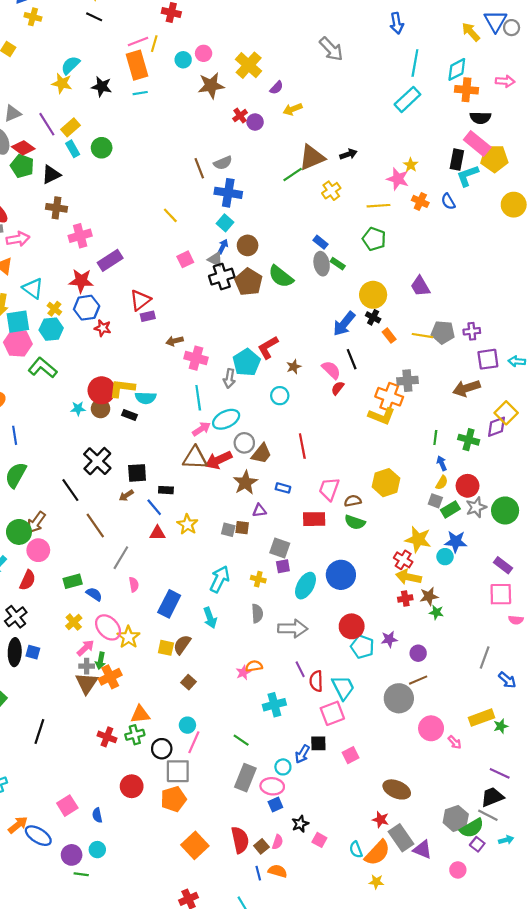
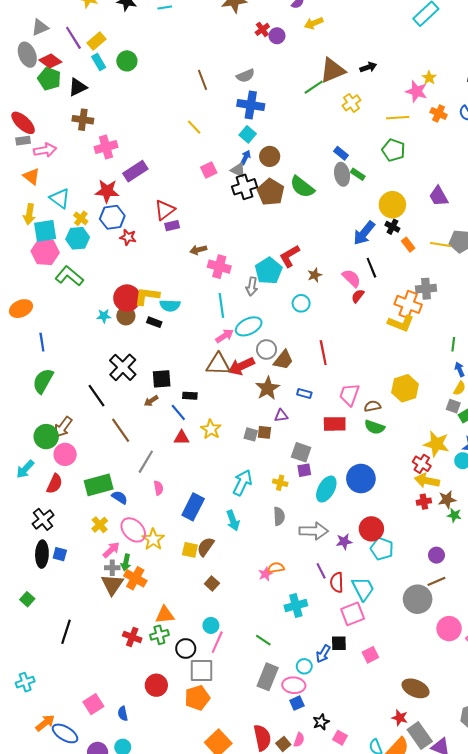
brown line: (199, 168) -> (202, 80), moved
green rectangle: (73, 581) -> (99, 485), size x1.5
purple star: (389, 639) -> (344, 541), moved
orange cross: (110, 677) -> (135, 578), turned -35

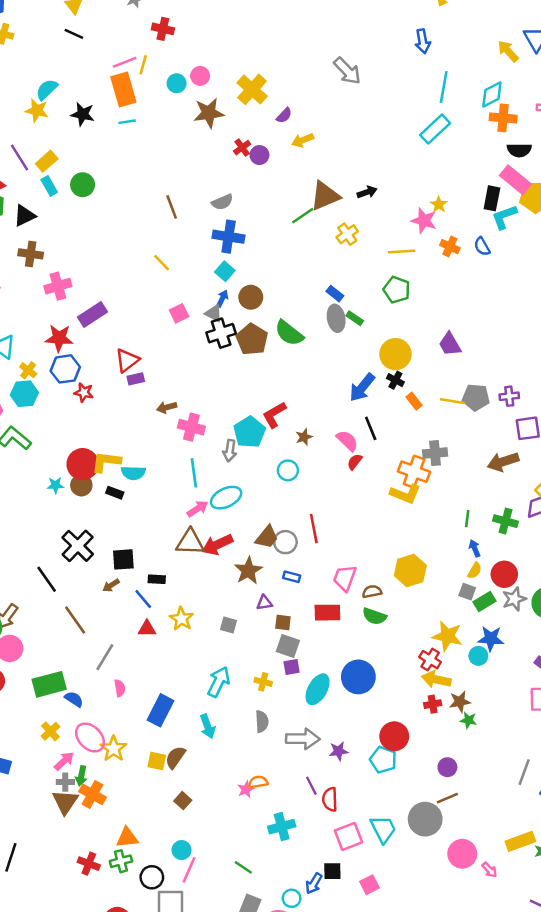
gray circle: (266, 349) -> (285, 542), moved
brown square: (264, 432) -> (283, 622), moved
red circle: (371, 529) -> (394, 736), moved
cyan trapezoid: (363, 589) -> (383, 829), moved

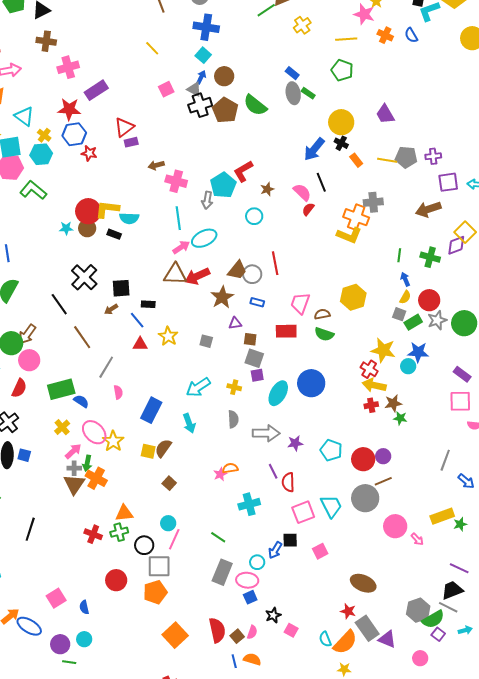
cyan arrow: (219, 682) -> (198, 387), turned -150
red circle: (394, 736) -> (363, 459), moved

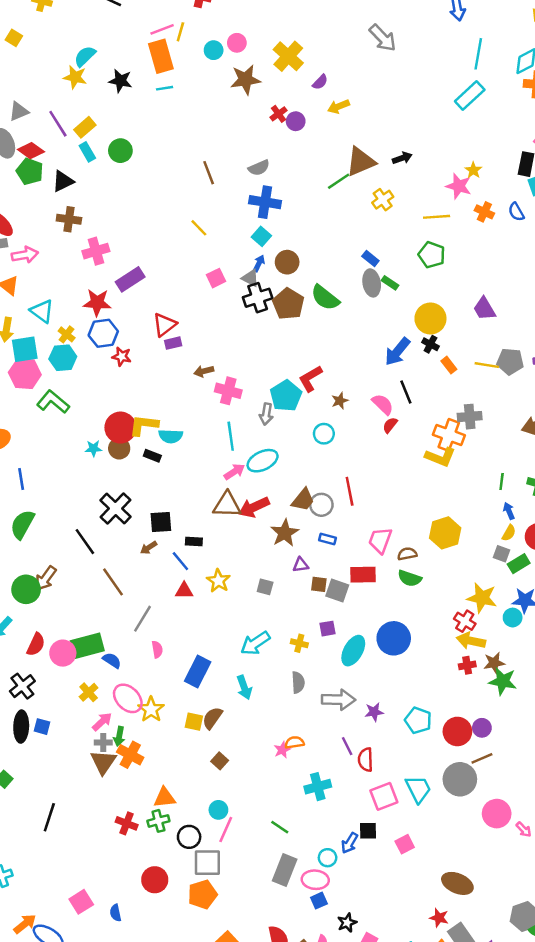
gray square: (254, 358) -> (337, 591), moved
pink circle: (29, 360) -> (63, 653), moved
green star: (400, 418) -> (503, 681), size x1.6

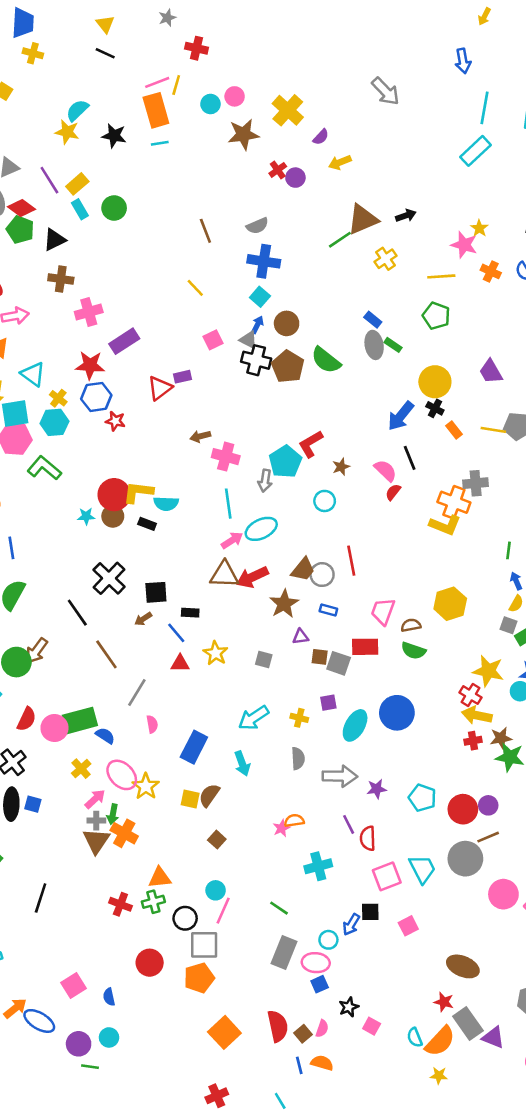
black cross: (258, 298) -> (256, 360), turned 32
purple rectangle: (173, 343) -> (183, 377), moved

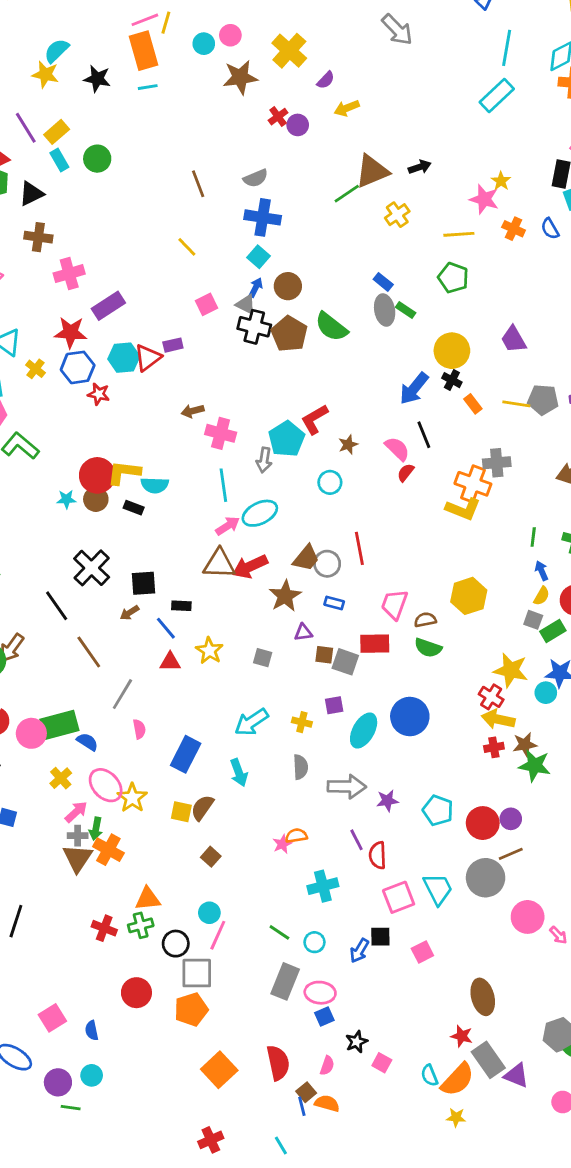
cyan hexagon: (54, 422) -> (124, 358), moved
cyan circle: (328, 940) -> (315, 942), moved
brown ellipse: (463, 966) -> (483, 997), turned 52
brown square: (303, 1034) -> (306, 1092), moved

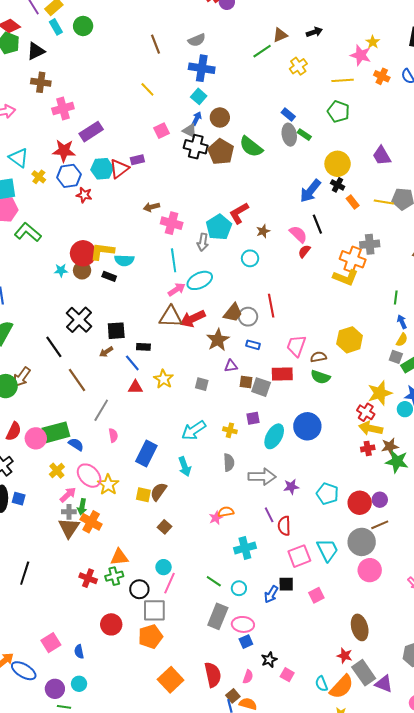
brown triangle: (372, 171) -> (280, 35), size x0.6
yellow star: (511, 670) -> (380, 393), turned -30
pink circle: (528, 917) -> (370, 570), moved

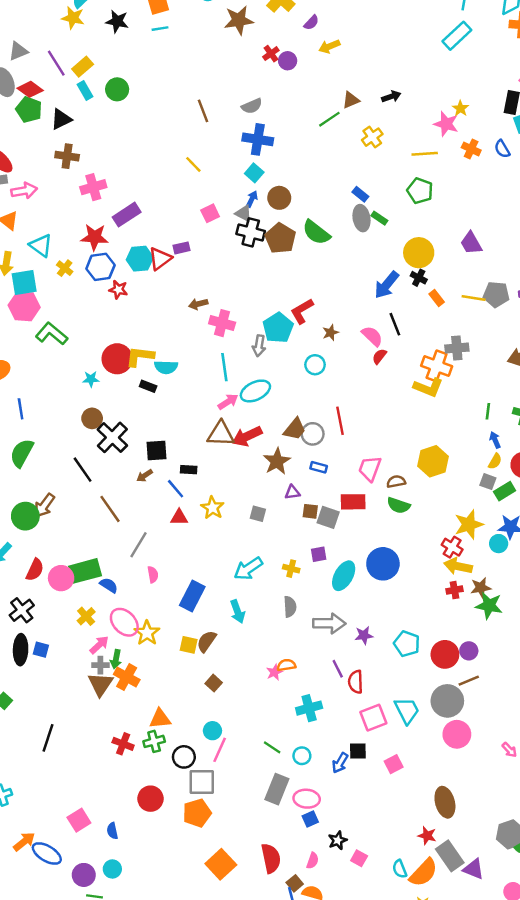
brown circle: (82, 270) -> (92, 418), moved

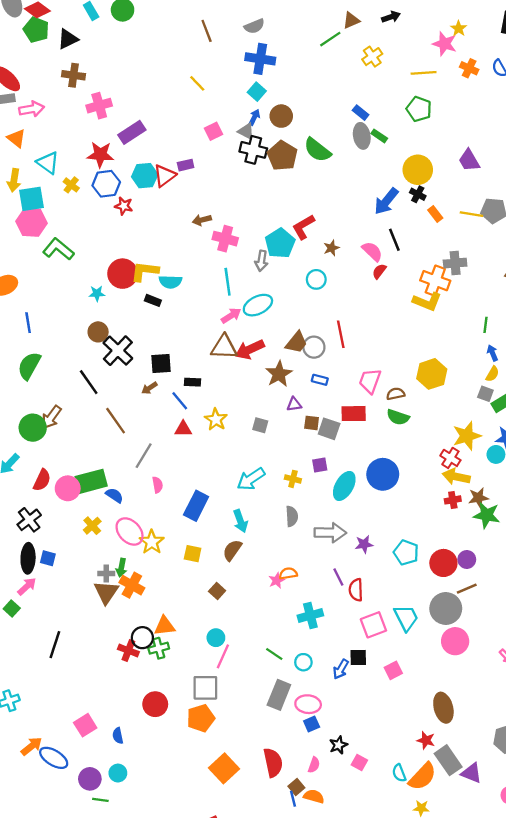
brown semicircle: (207, 641) -> (232, 550), moved
pink arrow: (99, 645) -> (27, 586), moved
black circle: (184, 757) -> (142, 638), moved

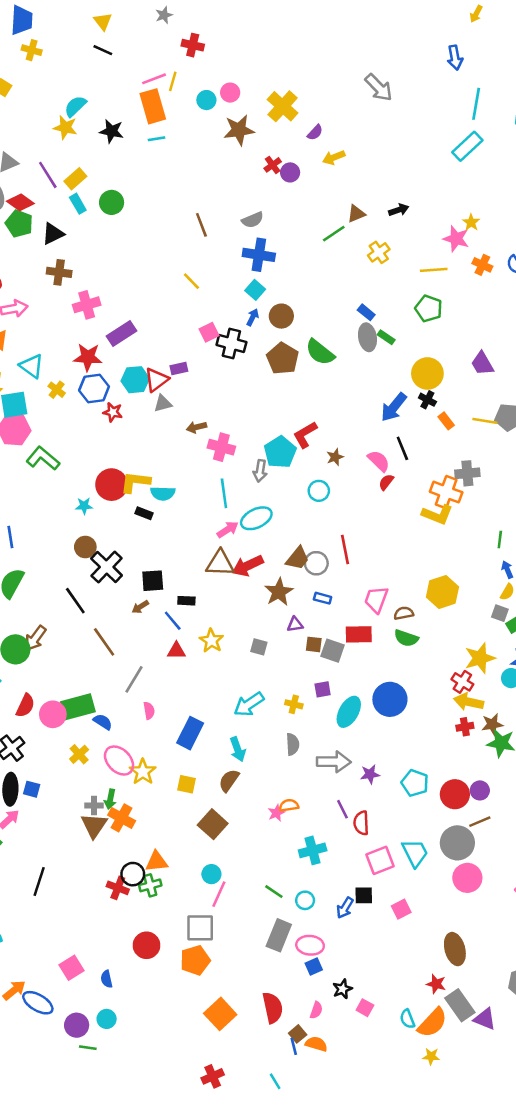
gray triangle: (246, 131) -> (163, 403), moved, turned -42
black cross: (253, 150) -> (231, 344), moved
brown square: (217, 591) -> (213, 824), size x1.6

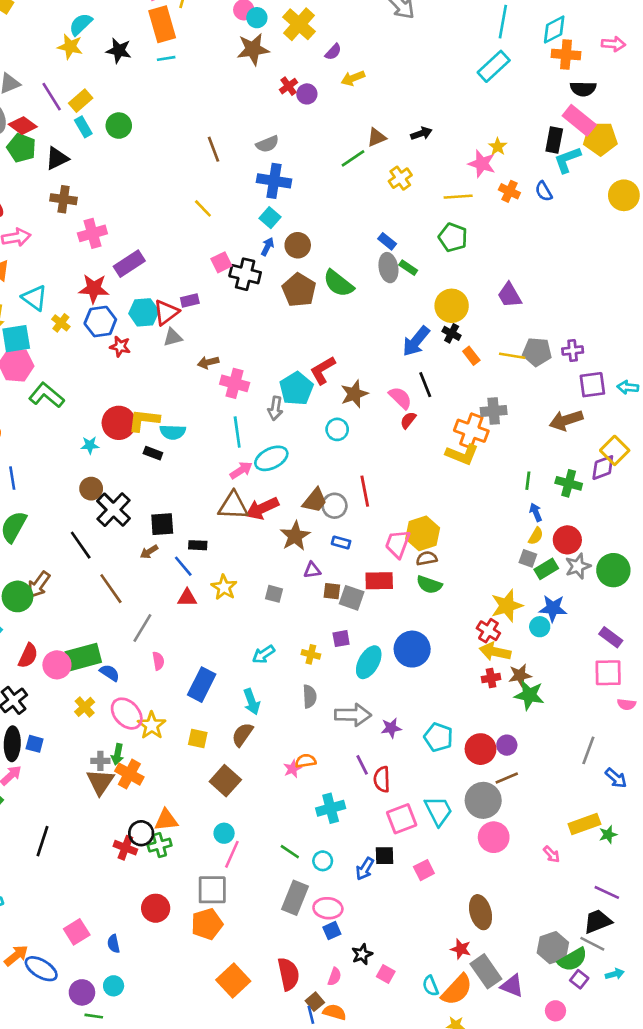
cyan circle: (206, 100) -> (257, 18), moved
brown star: (335, 457) -> (354, 394), size x1.5
yellow hexagon: (442, 592) -> (423, 533), moved
cyan arrow: (249, 704) -> (263, 654), size x0.7

